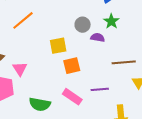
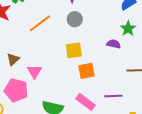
gray circle: (83, 25) -> (75, 19), moved

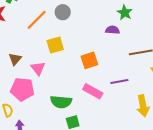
gray circle: (75, 19) -> (63, 12), moved
yellow square: (74, 50) -> (55, 45), moved

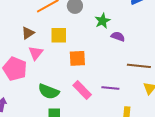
green star: (125, 13) -> (102, 21), moved
brown triangle: (15, 59) -> (28, 33), moved
orange square: (89, 60) -> (77, 58), moved

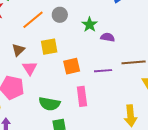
purple line: (110, 88) -> (103, 71), moved
pink rectangle: (82, 90) -> (82, 96), turned 48

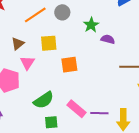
purple line: (103, 71) -> (99, 113), moved
pink rectangle: (82, 96) -> (76, 109), moved, turned -48
green semicircle: (49, 104) -> (44, 100), turned -50

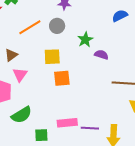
yellow square: (49, 43) -> (52, 57), moved
green semicircle: (44, 100) -> (22, 115), moved
pink rectangle: (76, 109) -> (67, 123), turned -48

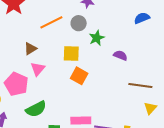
green star: (85, 40) -> (97, 38), moved
orange square: (62, 78) -> (79, 76), turned 30

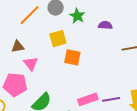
brown triangle: (30, 49) -> (18, 47), turned 40

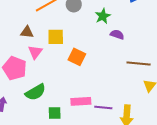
green star: (77, 16) -> (103, 16), moved
yellow square: (58, 39) -> (56, 37), moved

